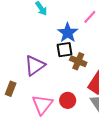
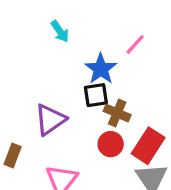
red circle: (68, 100) -> (111, 144), moved

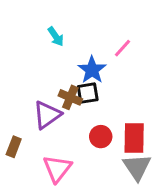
brown cross: (117, 113) -> (70, 97), moved
red rectangle: (148, 146) -> (134, 138), turned -32

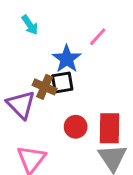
purple triangle: (47, 115) -> (21, 105), turned -40

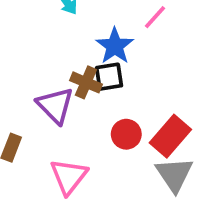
red rectangle: (110, 128) -> (170, 136), turned 40

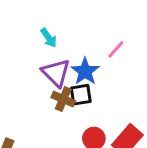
purple triangle: (55, 105) -> (56, 73), moved

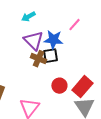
cyan arrow: (49, 38) -> (28, 17), turned 96
blue star: (85, 71) -> (53, 40), turned -30

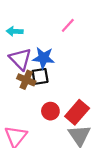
cyan arrow: (28, 17) -> (15, 31), turned 32
pink line: (74, 25) -> (68, 25), moved

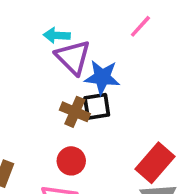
purple triangle: (20, 59) -> (73, 57), moved
red circle: (50, 111) -> (71, 161), moved

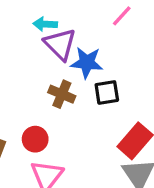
black square: (97, 106) -> (107, 93), moved
red circle: (71, 161) -> (35, 139), moved

